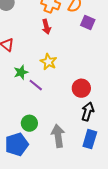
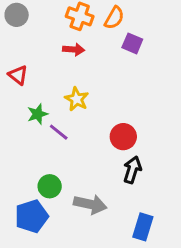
red arrow: (46, 27) -> (74, 49), turned -72
gray arrow: (58, 136) -> (90, 204), turned 110
blue rectangle: (90, 139) -> (143, 227), moved

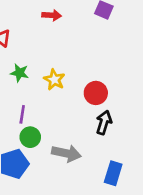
yellow star: (77, 99) -> (54, 80), moved
green star: (38, 114) -> (20, 73), turned 30
purple line: (59, 132) -> (22, 114), moved, turned 60

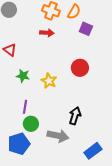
red circle: (96, 93) -> (80, 68), moved
black arrow: (104, 122) -> (75, 116), moved
blue rectangle: (113, 173) -> (93, 151), turned 36

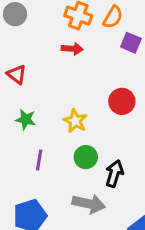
green star: (23, 76) -> (26, 119), moved
green circle: (31, 124) -> (86, 157), moved

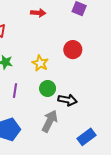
black arrow: (114, 174) -> (68, 100), turned 84
gray arrow: (89, 204) -> (50, 121), turned -75

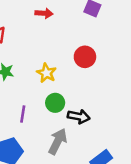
purple line: (15, 91) -> (23, 114), moved

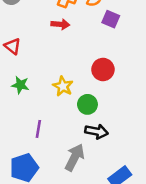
green circle: (55, 103) -> (87, 104), moved

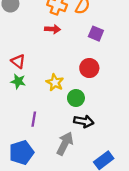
purple square: (111, 19) -> (96, 34), moved
red triangle: (13, 46) -> (18, 61), moved

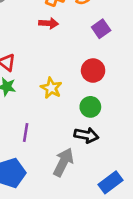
purple square: (96, 34) -> (101, 29), turned 32
green circle: (76, 98) -> (90, 107), moved

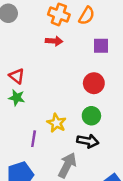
purple square: (101, 29) -> (101, 46), turned 35
yellow star: (51, 88) -> (56, 123), moved

